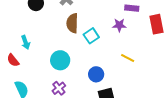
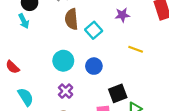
cyan arrow: (26, 42) -> (24, 21), moved
blue circle: (96, 74) -> (94, 66), moved

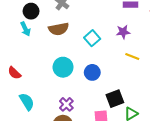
purple star: (122, 15) -> (123, 32), moved
brown semicircle: (71, 19) -> (59, 29), moved, turned -96
purple cross: (66, 91) -> (66, 104), moved

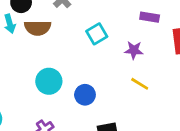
brown semicircle: (59, 29) -> (38, 28), moved
cyan square: (92, 38) -> (97, 34), moved

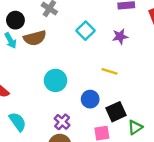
yellow line: (140, 84) -> (110, 71), moved
blue circle: (85, 95) -> (90, 99), moved

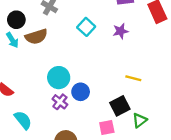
yellow line: (110, 71) -> (133, 78), moved
blue circle: (90, 99) -> (81, 92), moved
purple cross: (62, 122) -> (60, 102), moved

